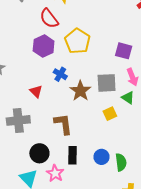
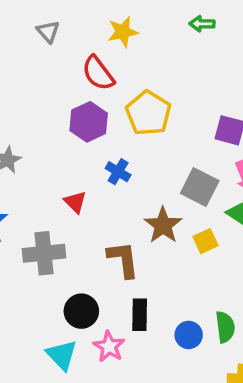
gray square: (107, 83) -> (200, 187), turned 30
brown star: (80, 91) -> (163, 225), moved
blue circle: (101, 157) -> (189, 335), moved

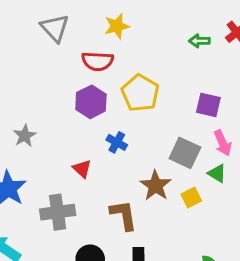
green arrow: (202, 24) -> (199, 41), moved
gray triangle: (48, 32) -> (55, 28), size x1.5
red semicircle: (98, 73) -> (98, 61), turned -48

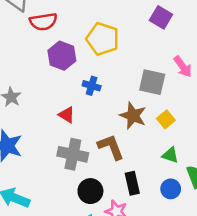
red semicircle: (98, 61) -> (43, 22), moved
purple square: (208, 105) -> (161, 17), moved, turned 30
green triangle: (217, 173) -> (170, 155), moved
gray cross: (58, 212) -> (73, 154), moved, turned 32

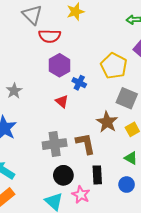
yellow pentagon: (103, 39) -> (114, 66), moved
blue cross: (92, 86) -> (79, 83), moved
red triangle: (67, 115) -> (62, 101), moved
gray cross: (73, 154) -> (55, 144), turned -30

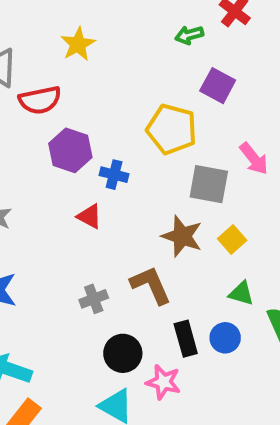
gray cross: (55, 144) -> (94, 299), size x0.6
blue circle: (127, 185) -> (225, 338), moved

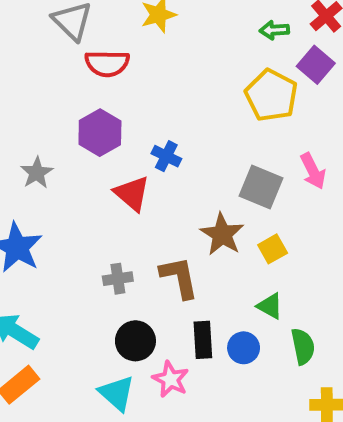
purple square: (218, 86) -> (316, 65), moved
yellow pentagon: (172, 129) -> (271, 95), moved
purple hexagon: (70, 150) -> (100, 133), moved
red triangle: (90, 216) -> (132, 193), size x1.4

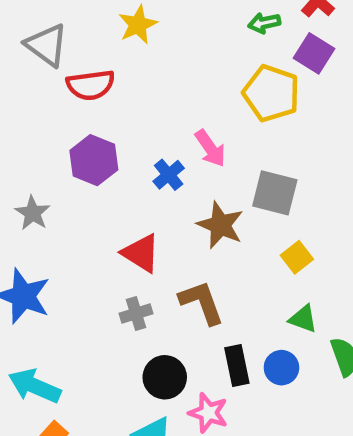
blue cross: (166, 156) -> (169, 175), turned 32
pink arrow: (313, 171) -> (210, 148), moved
red triangle: (132, 193) -> (141, 253), moved
brown star: (222, 234) -> (220, 225), moved

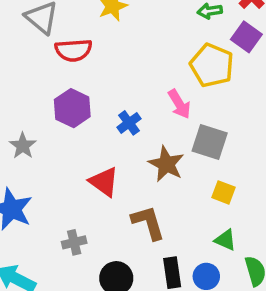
pink arrow: (210, 148) -> (179, 104), moved
yellow square: (297, 257) -> (223, 192), turned -35
gray cross: (136, 314) -> (74, 242), moved

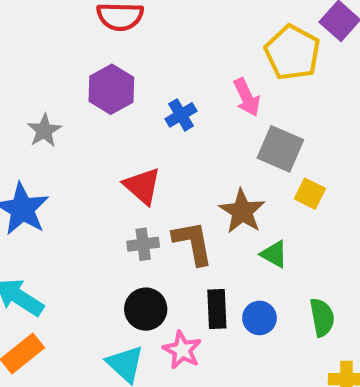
brown star: (166, 164) -> (242, 211), moved
yellow square: (223, 192) -> (310, 194), moved
green triangle: (225, 240) -> (274, 254), moved
gray cross: (74, 242) -> (143, 244), moved

